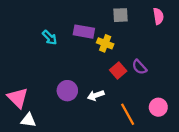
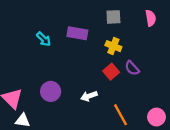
yellow cross: (105, 43) -> (113, 46), moved
purple circle: (67, 91) -> (51, 91), moved
pink circle: (158, 107) -> (156, 117), moved

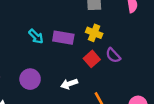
purple rectangle: (77, 33) -> (63, 38), moved
cyan arrow: (44, 39) -> (36, 36), moved

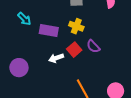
cyan arrow: (36, 36) -> (24, 19), moved
white arrow: (69, 84) -> (56, 58), moved

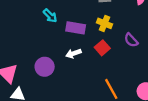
purple semicircle: (93, 46) -> (131, 40), moved
white arrow: (56, 58) -> (73, 53), moved

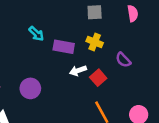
red square: (102, 48) -> (98, 78), moved
white arrow: (73, 53) -> (78, 71), moved

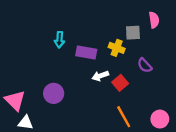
gray square: (95, 12) -> (133, 33), moved
cyan arrow: (36, 34) -> (59, 40), turned 49

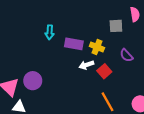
yellow cross: (117, 48) -> (97, 47), moved
purple circle: (54, 93) -> (33, 81), moved

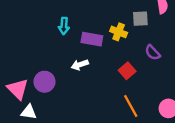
yellow cross: (97, 47) -> (119, 32), moved
white arrow: (86, 65) -> (80, 65), moved

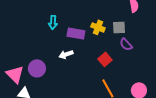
gray square: (140, 19) -> (119, 27), moved

